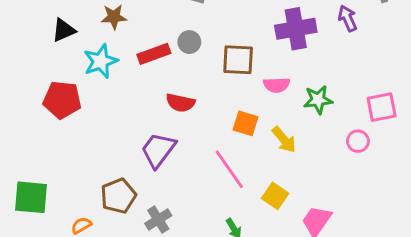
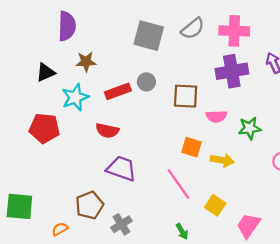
red semicircle: (180, 103) -> (107, 131), moved
yellow arrow: (284, 140) -> (222, 160), turned -40
purple trapezoid: (158, 150) -> (121, 169), turned 72

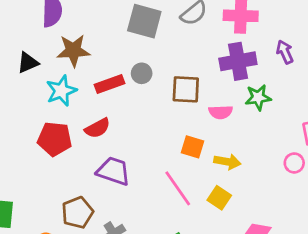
brown star: (86, 62) -> (73, 51), size x1.4
red pentagon: (44, 128) -> (55, 139), moved
green star: (250, 128) -> (258, 97), moved
red semicircle: (107, 131) -> (97, 128), turned -40
yellow square: (215, 205) -> (219, 198), moved

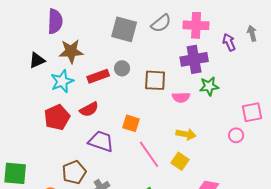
purple arrow: (285, 52) -> (229, 42), moved
red pentagon: (55, 139) -> (57, 117), turned -30
orange square: (192, 147) -> (131, 123), moved

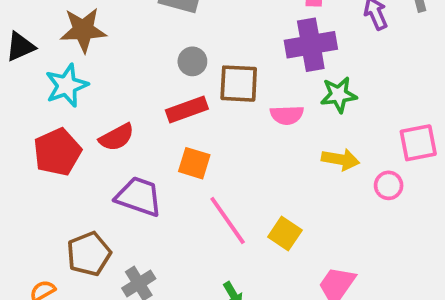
gray circle: (122, 68) -> (192, 61), moved
red rectangle: (98, 76) -> (187, 110), moved
yellow arrow: (186, 134) -> (340, 159), moved

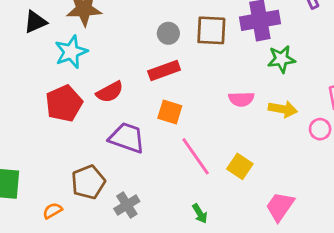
brown square: (239, 84) -> (211, 30), moved
pink semicircle: (287, 115) -> (241, 99), moved

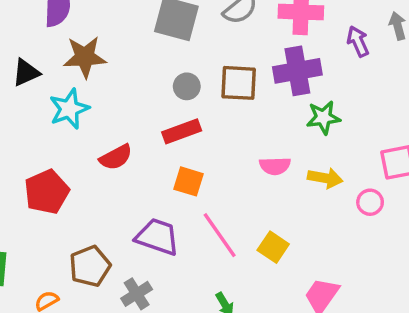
red pentagon: (64, 103) -> (47, 192), moved
purple trapezoid: (127, 138) -> (157, 237), moved

